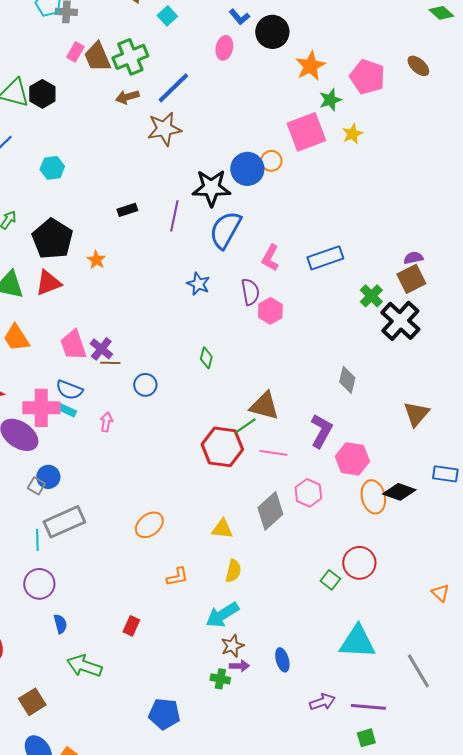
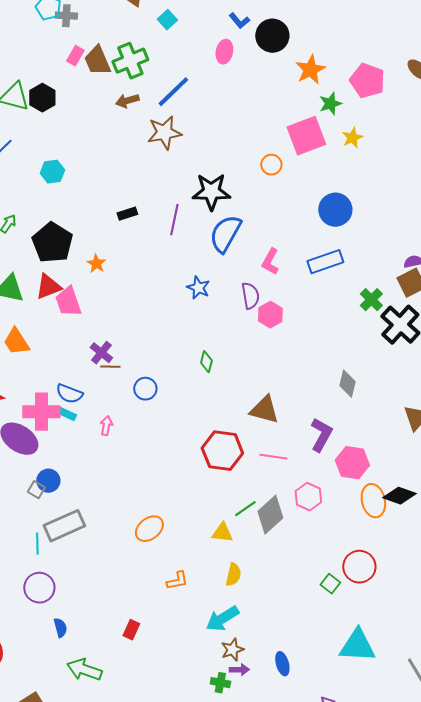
blue circle: (247, 169) -> (335, 210), moved
pink trapezoid: (73, 345) -> (68, 302), moved
green line: (245, 426) -> (245, 509), moved

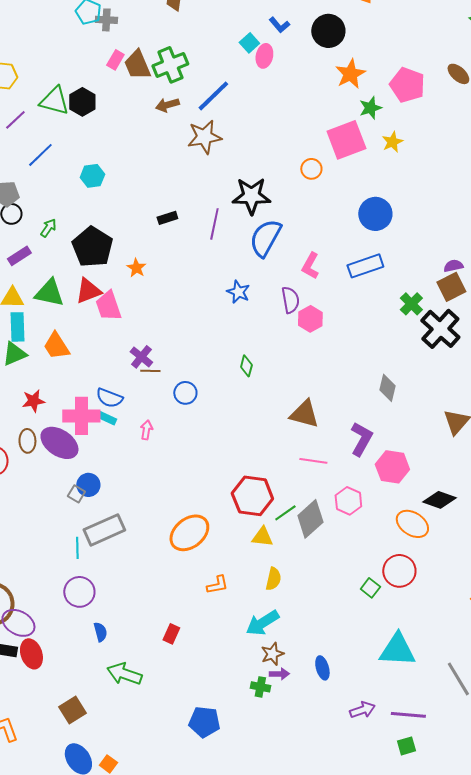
cyan square: (167, 20) -> (249, 43), moved
black circle: (272, 36) -> (328, 31), moved
red hexagon: (222, 451) -> (252, 496), moved
orange ellipse: (373, 501) -> (412, 524), moved, turned -44
orange ellipse: (149, 529) -> (189, 533), size x1.4

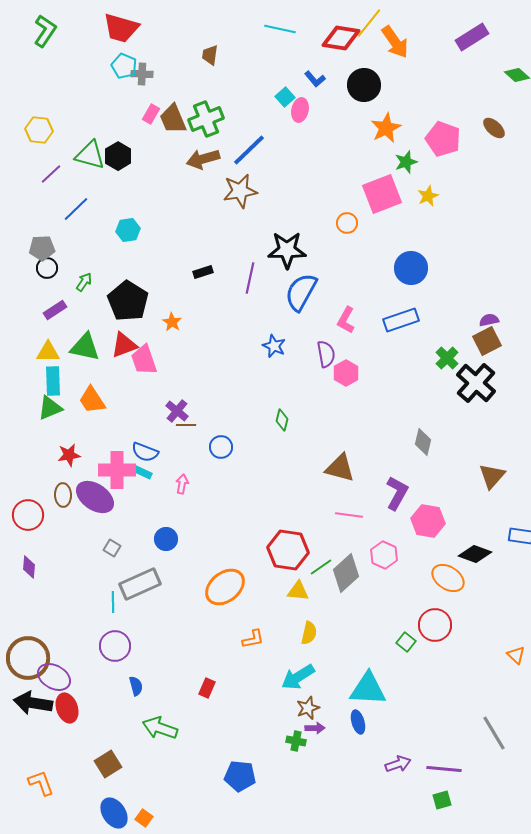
brown arrow: (167, 105) -> (203, 159), size x1.4
blue circle: (88, 485) -> (166, 539), moved
cyan triangle: (397, 650) -> (368, 689), moved

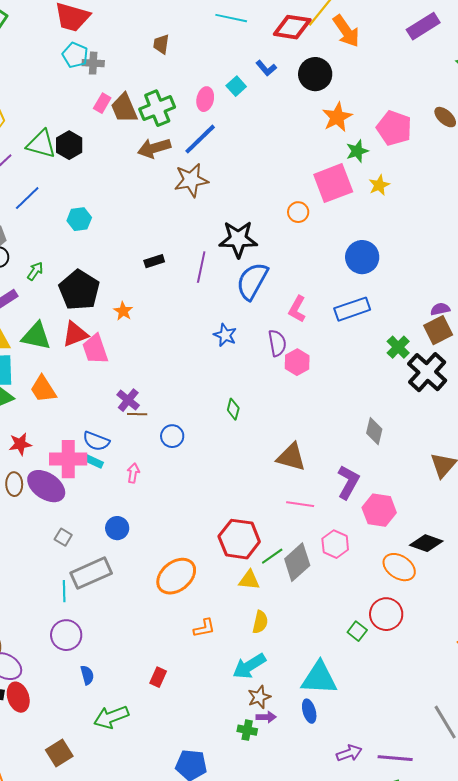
pink ellipse: (300, 110) -> (205, 99), moved
green arrow: (160, 728) -> (111, 717), turned -40

